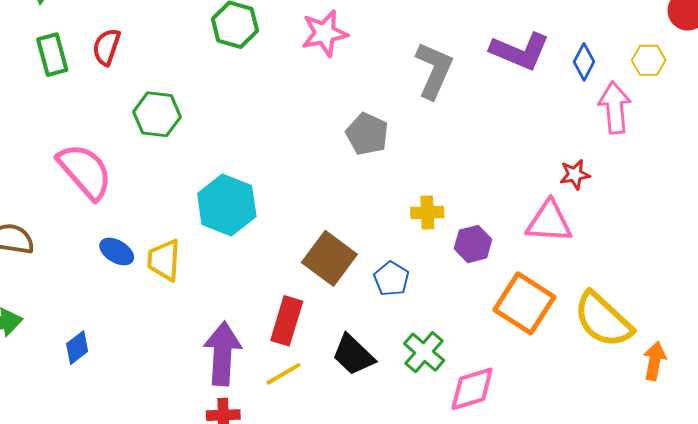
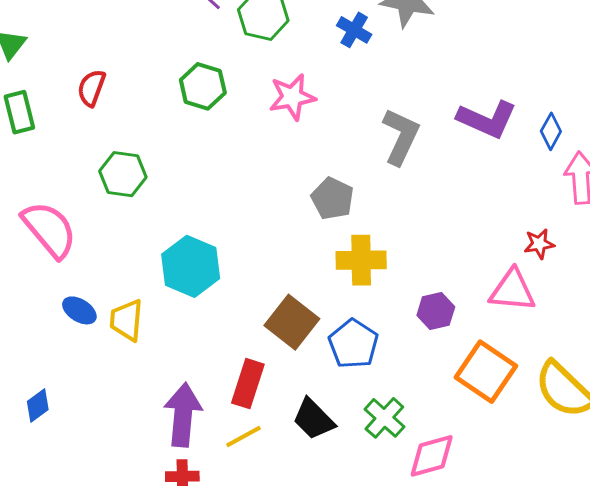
red semicircle: (106, 47) -> (92, 88), moved
yellow cross: (427, 213) -> (361, 260), moved, size x1.5
blue pentagon: (391, 279) -> (353, 344), size x1.4

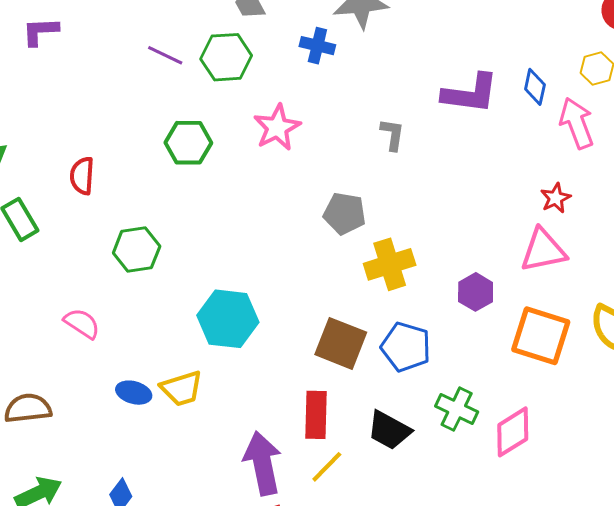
gray L-shape: (401, 136) -> (392, 134), size x0.6
pink semicircle: (49, 229) -> (82, 323), size x0.6
yellow trapezoid: (127, 320) -> (182, 388), turned -96

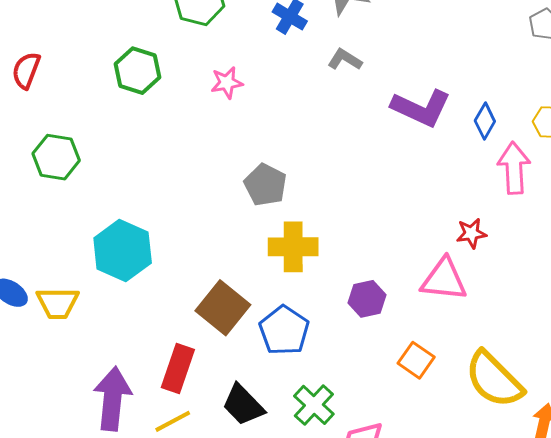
pink star: (277, 127) -> (227, 83), size x0.7
gray L-shape: (392, 134) -> (345, 60), moved, turned -84
orange square: (541, 336) -> (416, 360), size x0.6

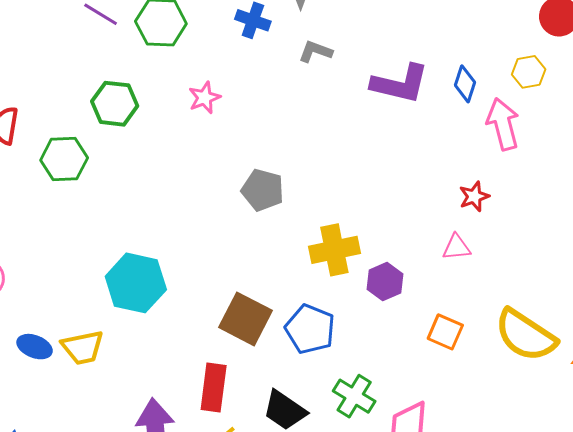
green hexagon: (56, 157) -> (64, 159), moved
yellow cross: (293, 247) -> (334, 250), moved
pink triangle: (444, 280) -> (456, 247), size x0.6

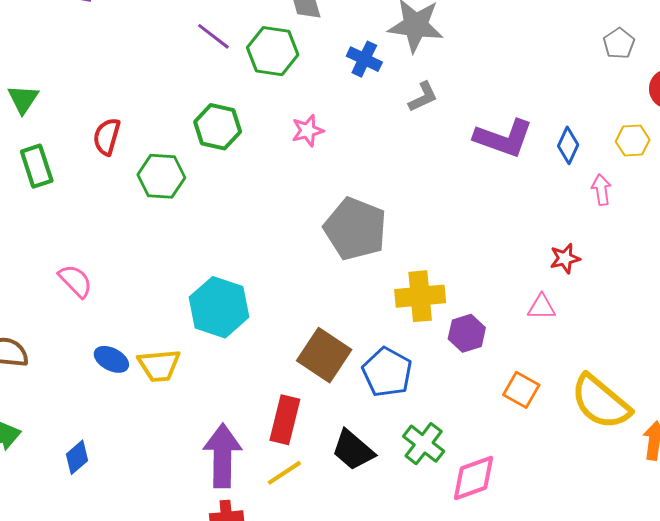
gray L-shape: (315, 52) -> (423, 97), turned 128
pink arrow: (503, 124) -> (601, 190), size x0.6
gray pentagon: (263, 190) -> (355, 229), size x1.5

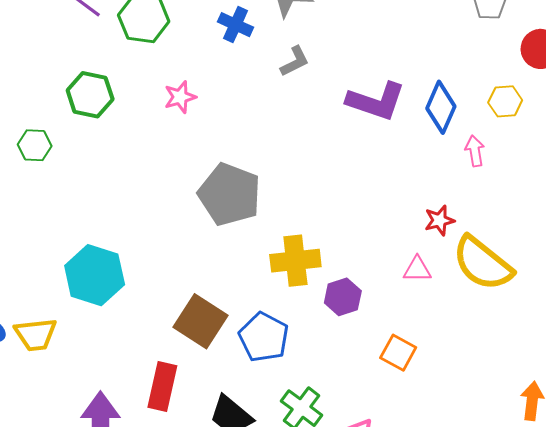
blue diamond: (568, 145) -> (441, 107), size x1.4
green hexagon: (161, 176) -> (35, 145), size x0.7
yellow semicircle: (601, 402) -> (483, 263), moved

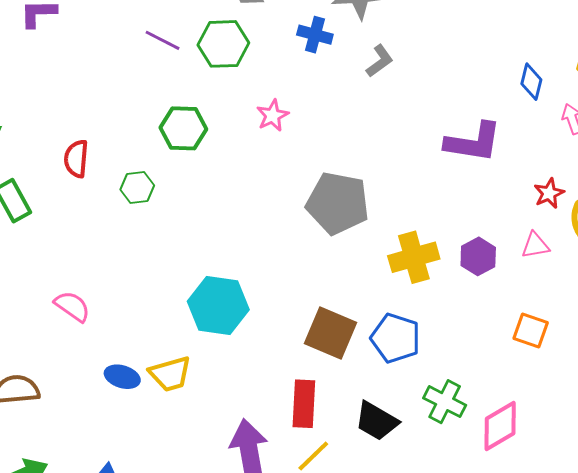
purple L-shape: (376, 101) -> (473, 142), moved
blue diamond: (441, 107) -> (531, 82), size x0.7
purple hexagon: (343, 297) -> (478, 256), moved

